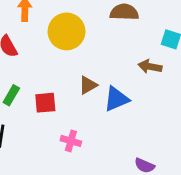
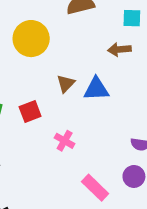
blue triangle: (116, 99) -> (96, 89), turned 36
pink cross: (71, 141) -> (65, 141), turned 30

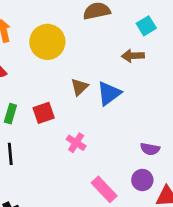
cyan square: (132, 18) -> (146, 26), turned -36
blue triangle: (96, 89) -> (109, 93), turned -36

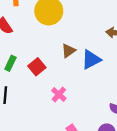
red square: (44, 113) -> (37, 67), turned -30

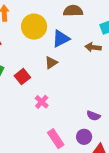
blue triangle: (91, 60) -> (61, 39), moved

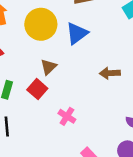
brown arrow: (93, 47) -> (110, 73), moved
brown triangle: (51, 63) -> (49, 67), moved

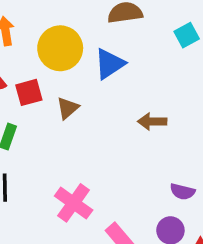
red square: (37, 89) -> (29, 92), moved, turned 30
pink cross: (67, 116) -> (74, 203), moved, size x1.5

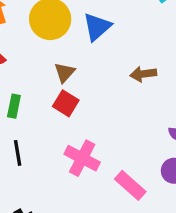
red square: (29, 92) -> (66, 103), moved, turned -35

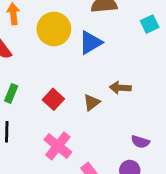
brown triangle: (65, 72) -> (92, 102), moved

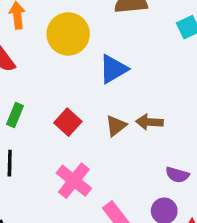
blue triangle: (90, 43) -> (113, 69), moved
brown arrow: (120, 88) -> (149, 122), moved

